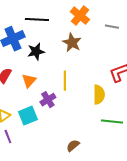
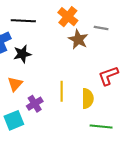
brown star: (72, 43) -> (78, 39), moved
yellow line: (65, 81) -> (62, 91), moved

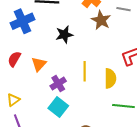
black star: (22, 54) -> (64, 35), moved
cyan square: (14, 120) -> (58, 107), moved, turned -30

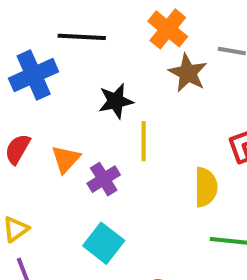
yellow line: (85, 71) -> (144, 141), moved
purple cross: (58, 84) -> (104, 179), moved

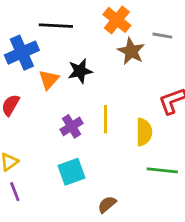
yellow line: (144, 141) -> (106, 119), moved
orange triangle: (66, 159) -> (49, 80), moved
cyan square: (104, 243) -> (72, 172), turned 32

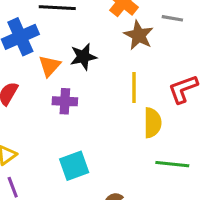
yellow line: (106, 119) -> (134, 87), moved
purple cross: (72, 126) -> (65, 101), moved, turned 35

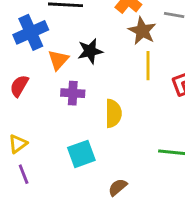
yellow line: (134, 87) -> (148, 66), moved
yellow semicircle: (152, 123) -> (113, 113), moved

